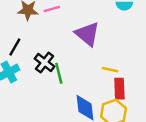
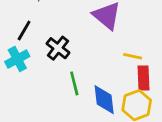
green line: (59, 73) -> (74, 83), moved

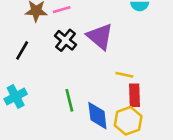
black cross: (58, 48) -> (65, 40), moved
cyan cross: (17, 59) -> (16, 96), moved

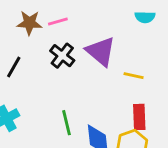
yellow line: (124, 75) -> (134, 76), moved

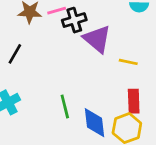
black cross: (62, 56) -> (74, 20), moved, turned 35

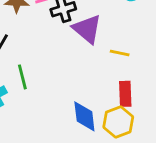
green line: (65, 106) -> (22, 77), moved

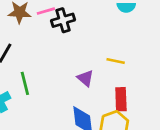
purple triangle: (87, 29) -> (85, 78), moved, size x0.6

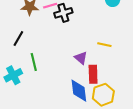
red rectangle: (121, 99) -> (93, 74), moved

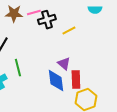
yellow line: (104, 45) -> (69, 31), moved, turned -40
blue diamond: (79, 91) -> (56, 81), moved

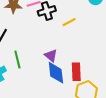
purple triangle: (64, 64) -> (51, 55), moved

